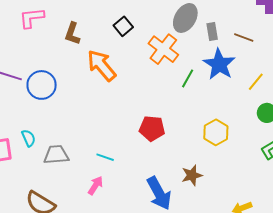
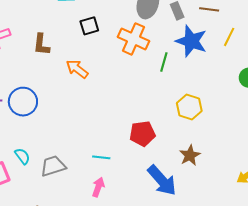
black square: (123, 26) -> (89, 26), turned 36
orange arrow: (102, 65) -> (77, 69), size x0.7
yellow line: (256, 82) -> (229, 37), moved
red pentagon: (152, 128) -> (142, 134), moved
yellow hexagon: (216, 132) -> (189, 107), moved

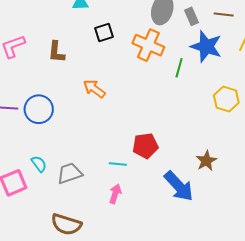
orange arrow: (77, 69) -> (94, 89), moved
yellow hexagon: (189, 107) -> (226, 99), moved
red pentagon: (142, 134) -> (145, 146), moved

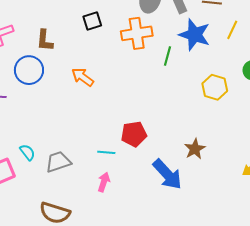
orange cross: (148, 45) -> (137, 33), turned -32
blue circle: (39, 109) -> (29, 70), moved

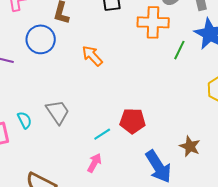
brown star: (195, 149) -> (190, 146), turned -30
cyan line: (106, 152) -> (102, 134), turned -48
gray trapezoid: (58, 162) -> (58, 112), moved, turned 64

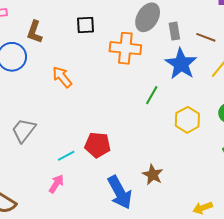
green line: (179, 50) -> (152, 95), moved
gray trapezoid: (58, 112) -> (24, 130), turned -112

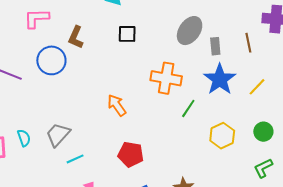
brown line: (206, 37) -> (248, 43), moved, turned 54
orange cross: (125, 48) -> (166, 78), moved
orange arrow: (62, 77) -> (117, 105), moved
cyan line: (66, 156) -> (75, 159), moved

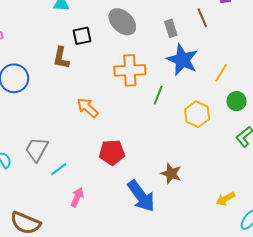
gray ellipse: (190, 31) -> (122, 22), moved, turned -68
brown L-shape: (76, 37) -> (61, 58), moved
yellow line: (257, 87) -> (221, 73), moved

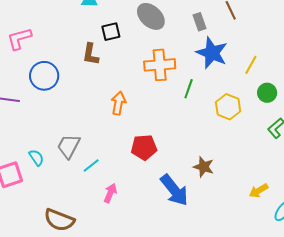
orange arrow: (88, 108) -> (118, 103), turned 60

